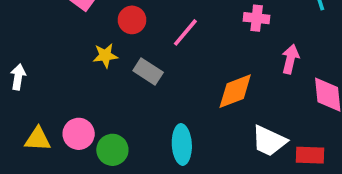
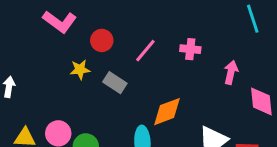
pink cross: (257, 18) -> (190, 49), moved
orange diamond: (235, 91) -> (167, 112), moved

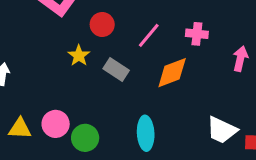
yellow star: (80, 69) -> (79, 56), turned -30
orange diamond: (167, 112) -> (172, 73), moved

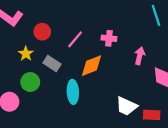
cyan ellipse: (146, 133) -> (73, 92), moved
green circle: (85, 138) -> (30, 82), moved

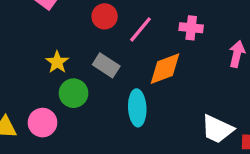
red circle: (42, 32) -> (105, 16), moved
yellow star: (26, 54) -> (57, 62), moved

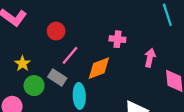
pink line: (141, 29) -> (70, 55), moved
gray rectangle: (106, 65) -> (57, 77), moved

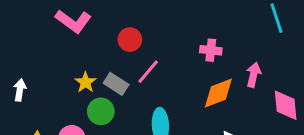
orange diamond: (99, 68) -> (218, 93), moved
gray rectangle: (57, 77) -> (116, 84), moved

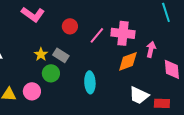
pink cross: (211, 50) -> (123, 33), size x1.6
pink line: (148, 72) -> (97, 35), moved

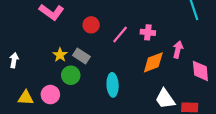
pink cross: (123, 33) -> (148, 32), size x0.6
white trapezoid: (139, 95) -> (165, 99), turned 30

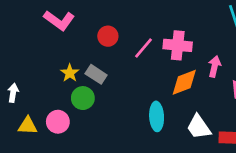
pink cross: (148, 32) -> (178, 45), size x1.5
white arrow: (14, 60) -> (13, 93), moved
cyan ellipse: (113, 85) -> (157, 116), moved

